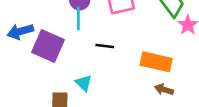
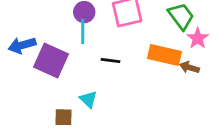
orange rectangle: (156, 62) -> (164, 55), moved
brown arrow: (164, 90) -> (189, 67), moved

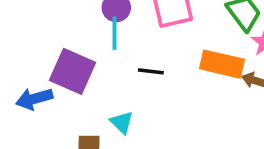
blue arrow: (22, 45) -> (34, 99), moved

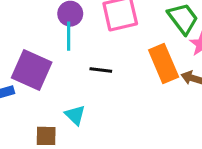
orange rectangle: (222, 64) -> (164, 64), turned 54

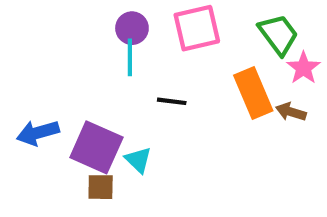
purple square: (32, 70) -> (96, 147), moved

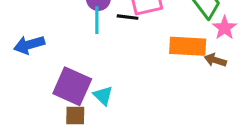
orange rectangle: (253, 93) -> (188, 46), turned -64
black line: (172, 101) -> (128, 17), moved
blue arrow: (38, 133) -> (29, 45), moved

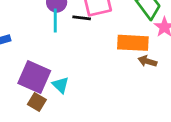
brown arrow: (215, 60) -> (147, 61), moved
brown square: (75, 115) -> (37, 102), turned 30

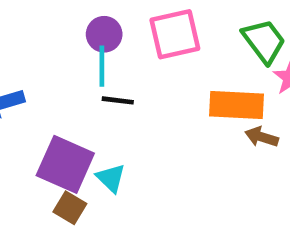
black line: (82, 18) -> (118, 100), moved

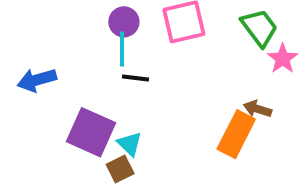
orange rectangle: (237, 105) -> (236, 134), moved, turned -66
brown square: (70, 208) -> (120, 169), moved, turned 32

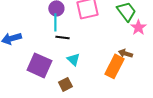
cyan triangle: (130, 144) -> (73, 59), moved
brown square: (120, 169) -> (65, 84), moved

